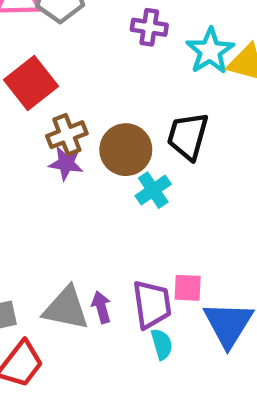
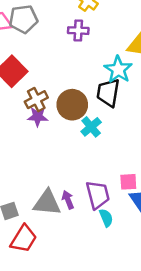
cyan star: (210, 51) -> (118, 69), moved
pink square: (188, 288) -> (128, 182), moved

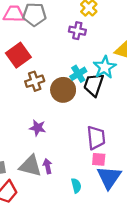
purple star: (38, 117) -> (38, 128), moved
cyan cross: (91, 127) -> (78, 74), moved
purple trapezoid: (98, 195) -> (96, 138), moved

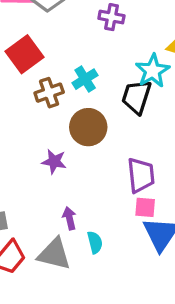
cyan cross: (78, 74) -> (85, 79), moved
brown circle: (63, 90) -> (88, 127), moved
gray triangle: (30, 166) -> (54, 254), moved
cyan semicircle: (76, 186) -> (95, 242), moved

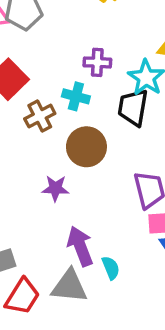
purple cross: (111, 17) -> (97, 62), moved
cyan cross: (85, 79) -> (76, 96), turned -35
purple arrow: (69, 218) -> (80, 246), size x1.6

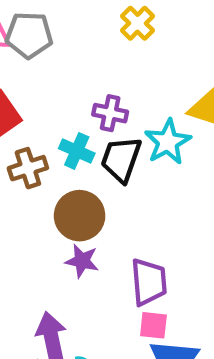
black trapezoid: (133, 108) -> (121, 159), moved
purple star: (55, 188) -> (82, 261), moved

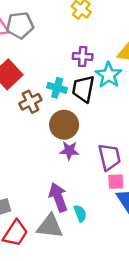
purple cross: (110, 113) -> (83, 57), moved

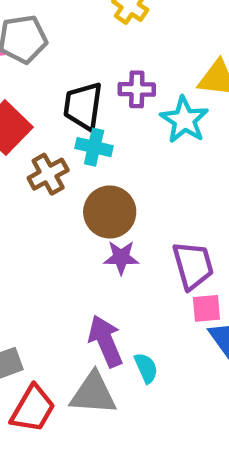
black trapezoid: (83, 89) -> (83, 106), moved

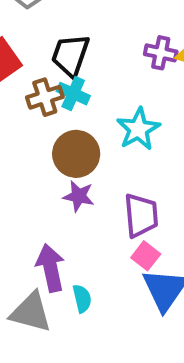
purple cross: (137, 89) -> (161, 53), moved
cyan star: (184, 120) -> (138, 129), moved
brown cross: (48, 174) -> (45, 97), moved
pink square: (206, 308) -> (146, 256), turned 32

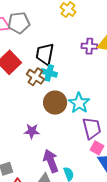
brown cross: (45, 97) -> (35, 77), turned -30
cyan star: (138, 129) -> (79, 103), moved
purple star: (79, 196) -> (32, 131), moved

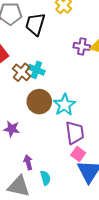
black trapezoid: (45, 54) -> (35, 24), moved
purple arrow: (51, 161) -> (28, 162), size x0.6

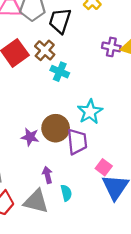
brown cross: (22, 72) -> (45, 50), moved
brown circle: (39, 102) -> (56, 128), moved
purple trapezoid: (75, 133) -> (77, 142), moved

